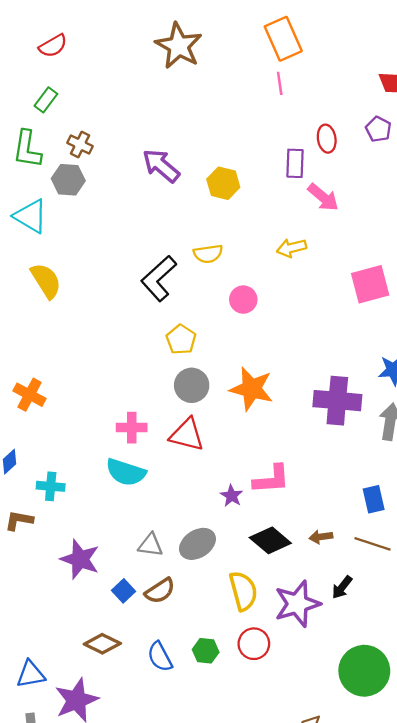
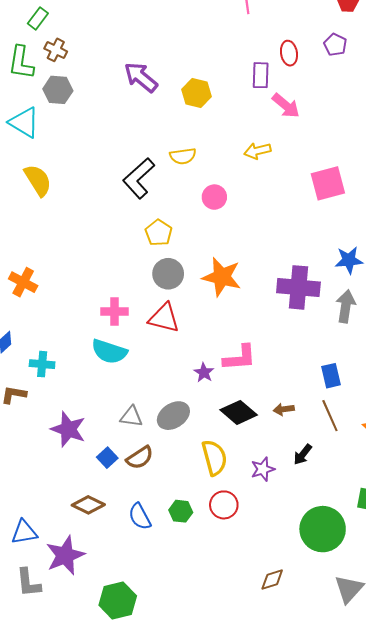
brown cross: (80, 144) -> (56, 50), moved
brown line: (373, 544) -> (330, 416), turned 48
purple star: (297, 604) -> (263, 469), size x0.6

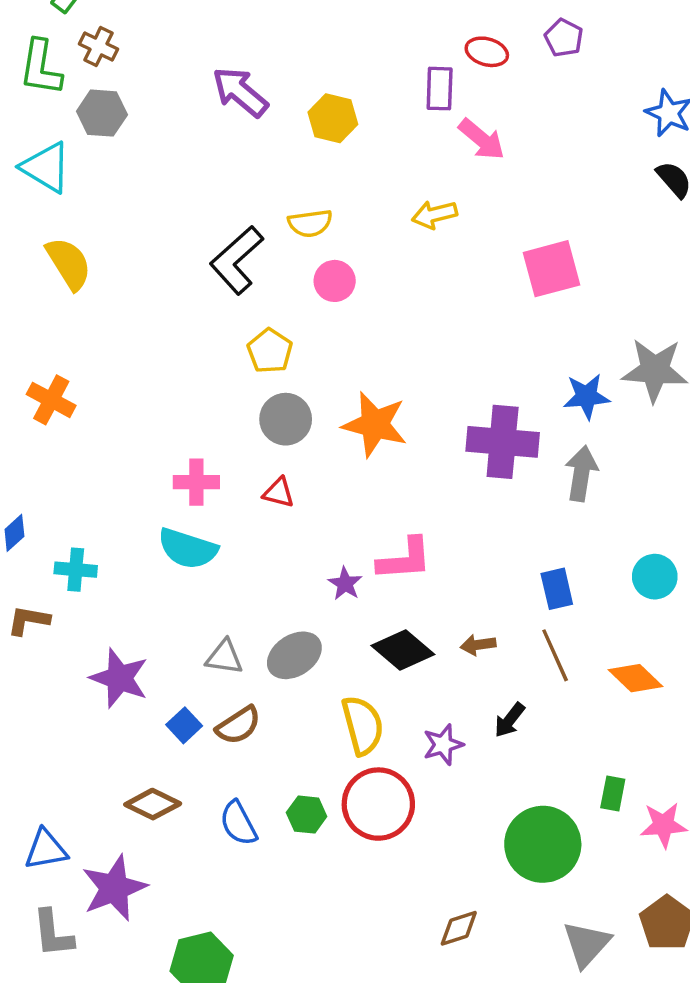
red ellipse: (289, 53) -> (487, 52), turned -65
pink circle: (214, 197) -> (335, 281), moved
orange cross: (23, 282) -> (51, 400), moved
red triangle: (164, 318) -> (279, 493), size x0.6
red circle: (224, 505) -> (378, 804), size x1.5

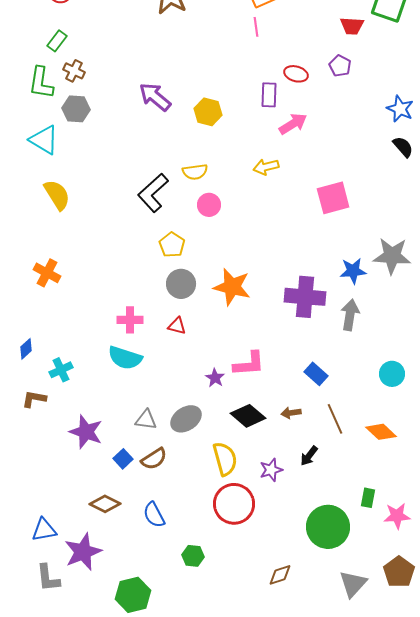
pink arrow: (482, 139) -> (293, 124), turned -72
cyan cross: (76, 570) -> (61, 370), turned -30
blue rectangle: (557, 589) -> (316, 374), moved, turned -35
green hexagon: (307, 815) -> (193, 556), moved

